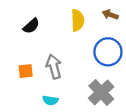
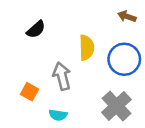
yellow semicircle: (78, 20) -> (87, 48), moved
orange square: (26, 71) -> (30, 92), moved, turned 35

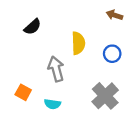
blue circle: (124, 59) -> (112, 54), size x0.6
orange square: (30, 92) -> (23, 92), moved

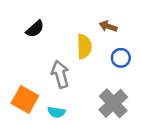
brown arrow: (115, 15) -> (108, 26), moved
orange square: (23, 92) -> (25, 100), size x1.5

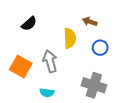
orange square: (25, 100) -> (21, 66), moved
gray cross: (113, 103) -> (94, 85), turned -30

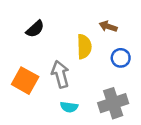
gray cross: (94, 85) -> (113, 103), turned -35
cyan semicircle: (47, 93) -> (69, 107), moved

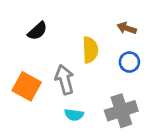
brown arrow: (108, 26) -> (127, 28), moved

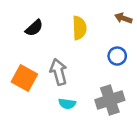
brown arrow: (127, 28) -> (123, 18), moved
yellow semicircle: (90, 50) -> (79, 28), moved

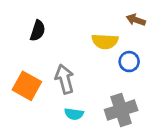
black semicircle: (34, 28) -> (38, 31), turned -30
yellow semicircle: (79, 28) -> (105, 41), moved, turned 95

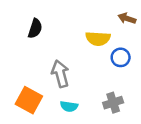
orange square: (27, 86) -> (29, 100), moved
gray cross: (121, 110) -> (113, 103), size x0.7

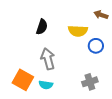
black semicircle: (35, 28) -> (42, 27), moved
cyan semicircle: (69, 106) -> (46, 85), moved

